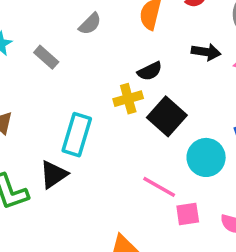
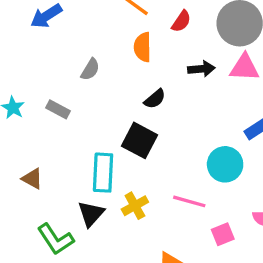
yellow cross: (128, 99) -> (135, 206), moved
black square: (167, 116) -> (139, 140), moved
pink square: (188, 214) -> (223, 234), moved

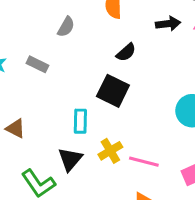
cyan rectangle: (103, 173) -> (80, 121), size x0.7
pink line: (189, 201) -> (144, 162), moved

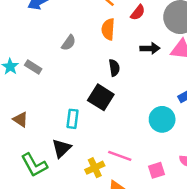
black semicircle: (126, 52) -> (114, 68), turned -63
gray rectangle: (37, 64) -> (33, 67), moved
yellow cross: (110, 151) -> (95, 168), moved

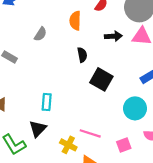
black square: (101, 97) -> (101, 79), moved
cyan circle: (162, 119) -> (135, 108), moved
yellow cross: (95, 168) -> (68, 145), turned -35

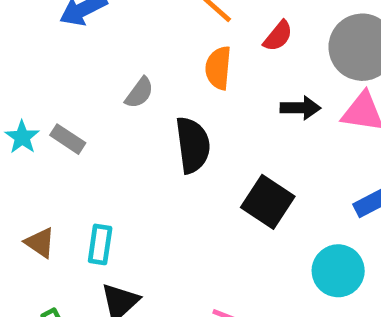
black semicircle: (82, 55) -> (193, 145), moved, size x1.6
cyan rectangle: (47, 102) -> (100, 244), moved

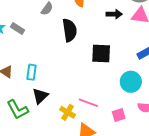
black square: (268, 202) -> (101, 53), turned -30

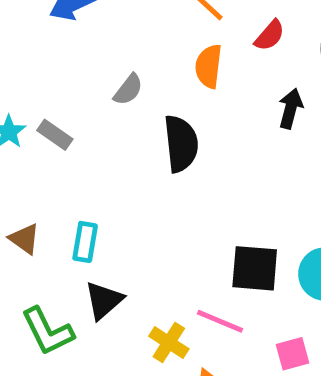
black arrow: (114, 14) -> (291, 109), turned -77
black square: (101, 53) -> (255, 268), moved

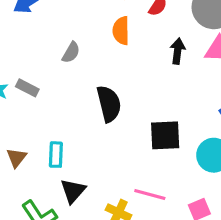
black semicircle: (181, 144) -> (109, 104), moved
brown triangle: (24, 239) -> (16, 158), turned 40
black square: (255, 268) -> (165, 135), moved

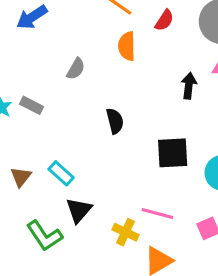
black arrow: (178, 51) -> (189, 86), moved
black semicircle: (109, 104) -> (115, 121), size x0.7
cyan rectangle: (56, 155) -> (61, 173), turned -50

